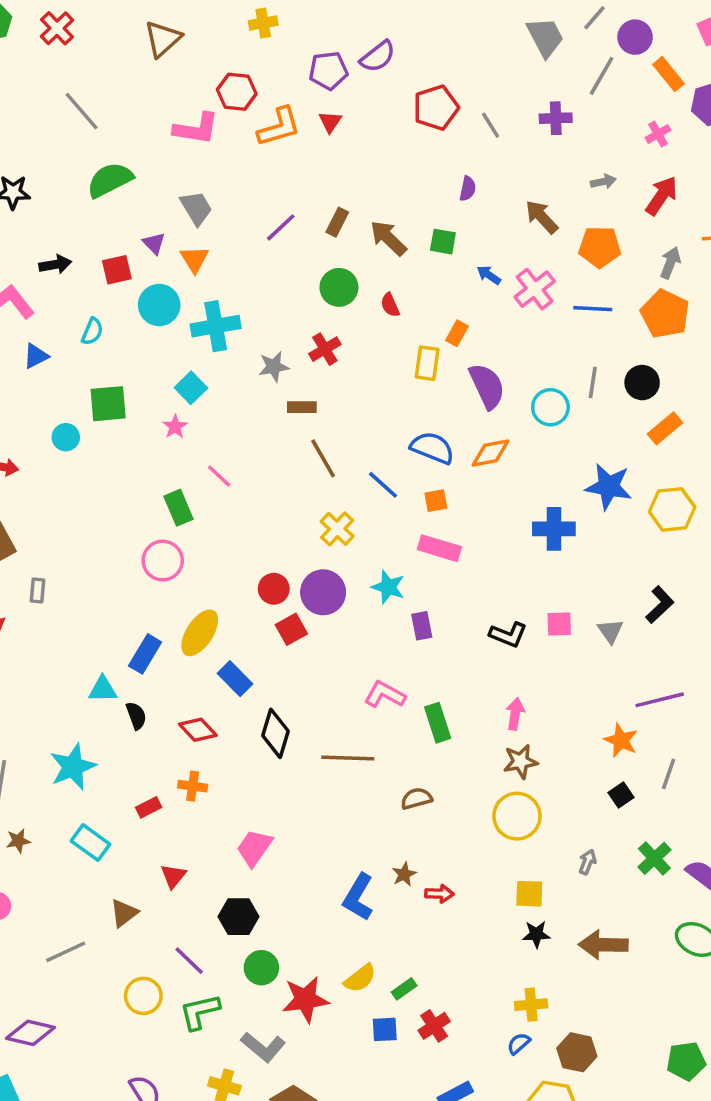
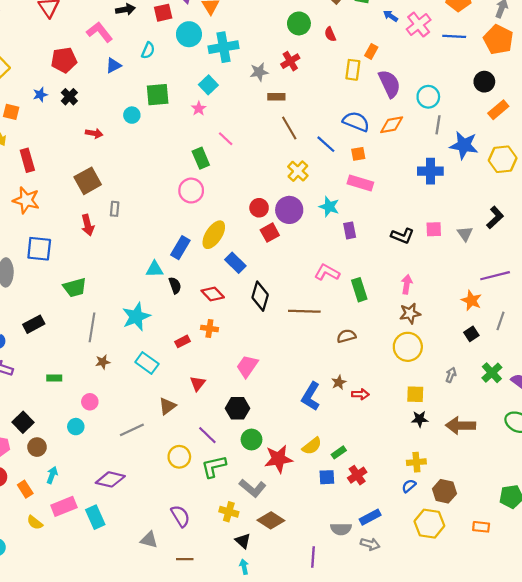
gray line: (593, 383) -> (438, 125), moved

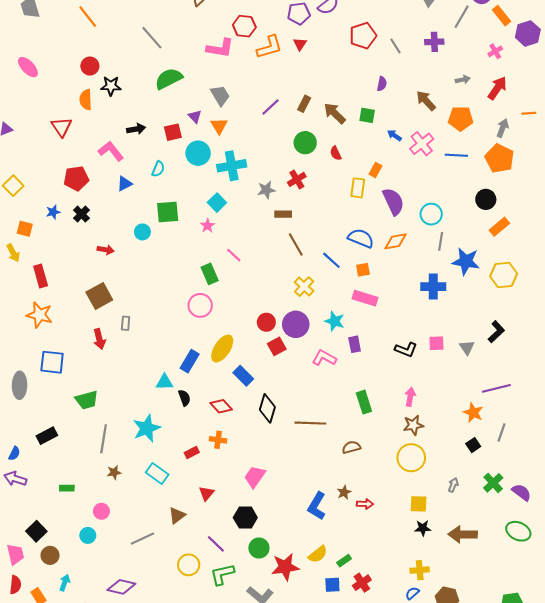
pink L-shape: (327, 272) -> (324, 358), moved

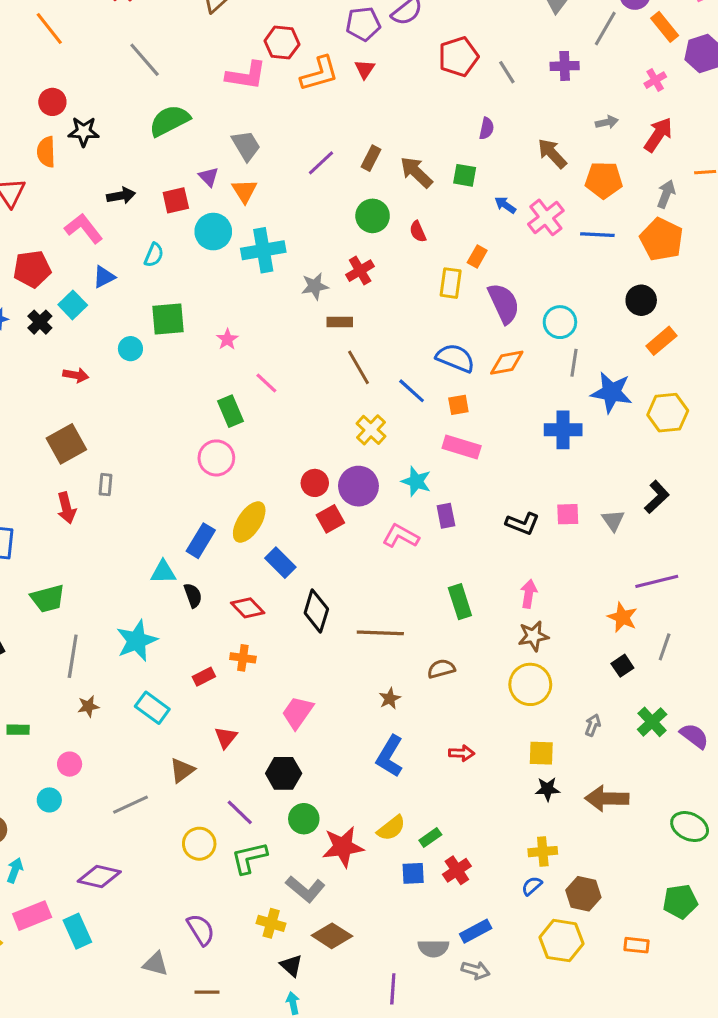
cyan square: (217, 203) -> (73, 305), moved
brown star: (344, 492) -> (390, 698), moved
green ellipse: (518, 531) -> (690, 827), moved

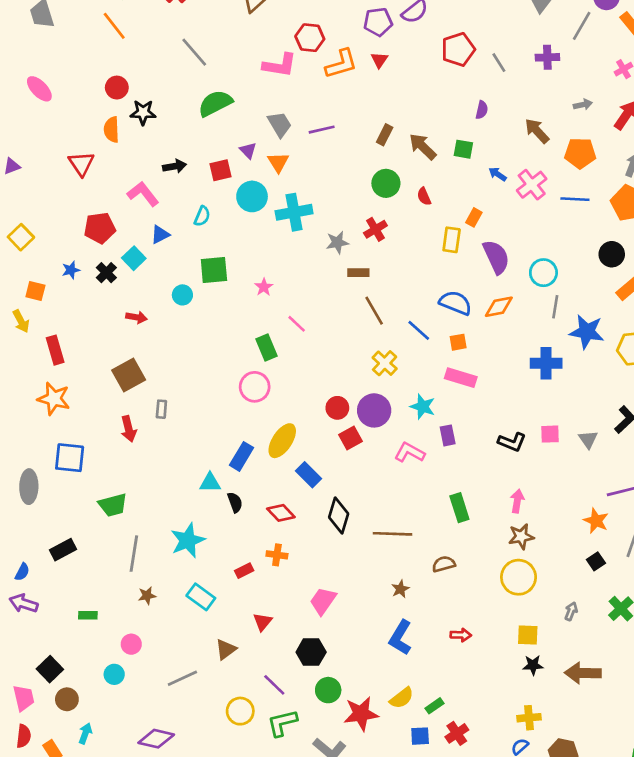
purple line: (321, 163) -> (322, 130), moved, turned 30

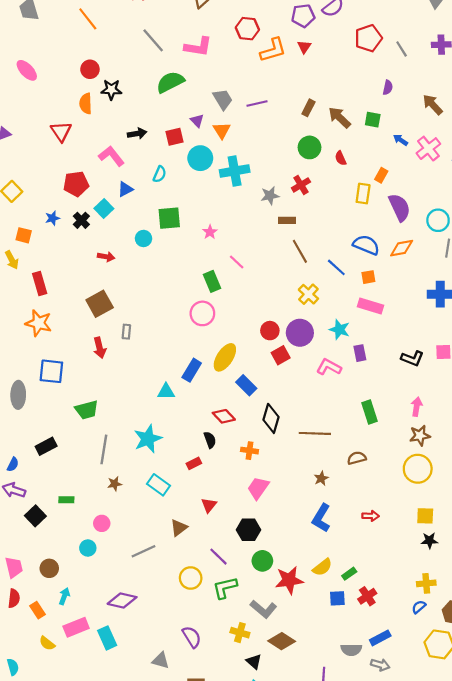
pink L-shape: (280, 65) -> (198, 47), moved
black semicircle: (235, 502) -> (210, 440), moved
orange cross: (277, 555) -> (250, 451), moved
black square: (50, 669) -> (35, 516), moved

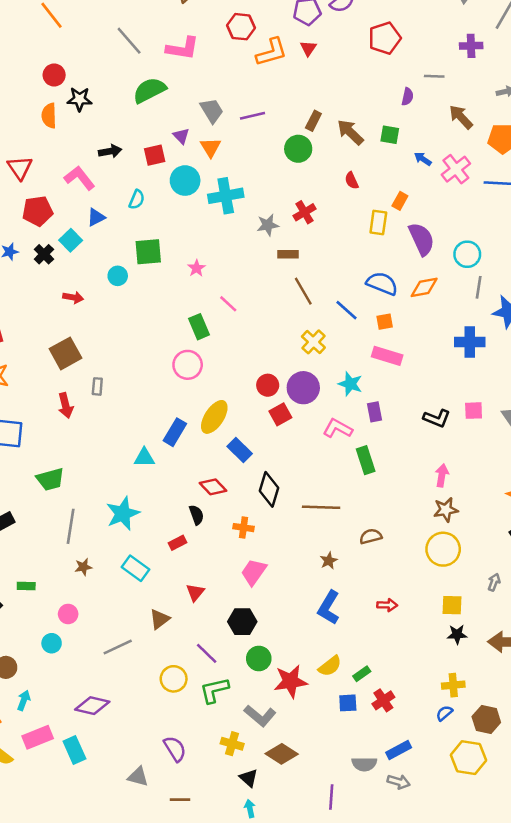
gray line: (402, 49) -> (434, 76), moved, turned -56
red triangle: (61, 131) -> (20, 168), moved
green circle: (310, 147) -> (298, 149), moved
green rectangle: (369, 412) -> (366, 460), moved

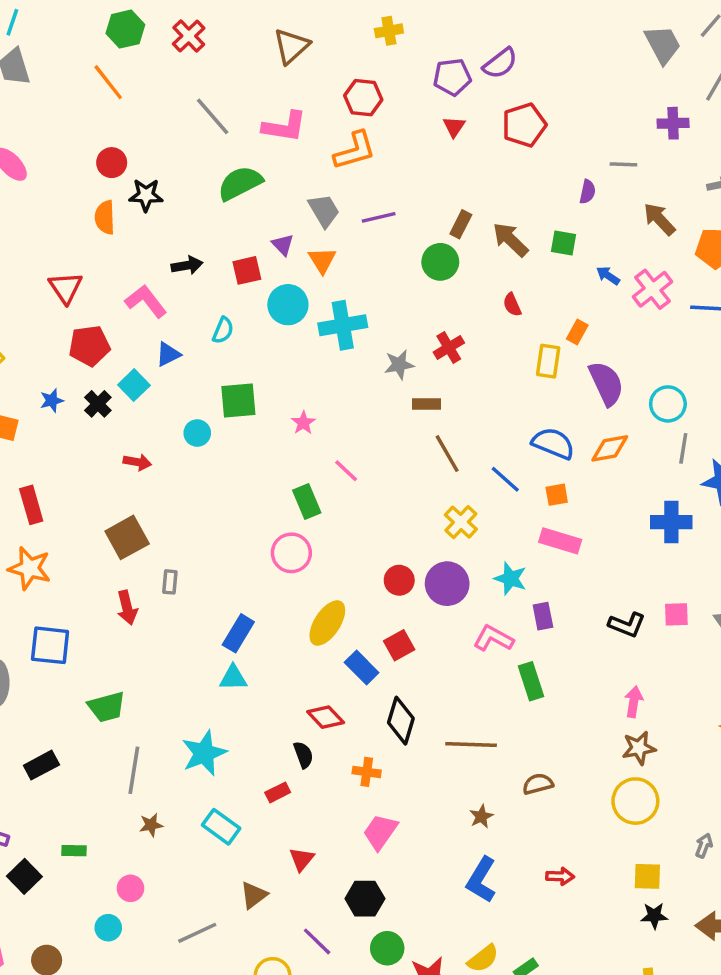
red pentagon: (385, 38) -> (524, 125), moved
orange L-shape: (271, 52) -> (355, 151), moved
red square: (280, 414) -> (399, 645), moved
blue rectangle: (175, 432) -> (238, 633), moved

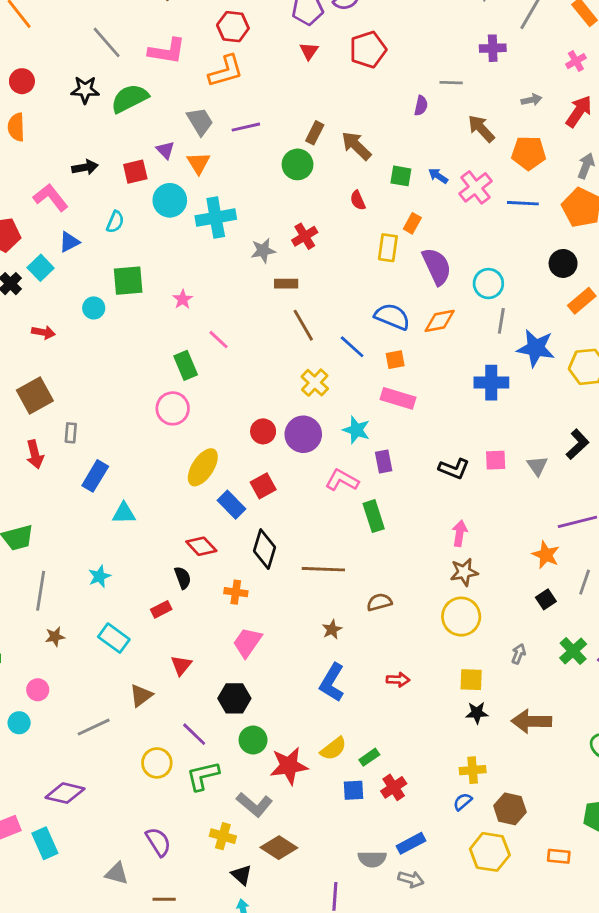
black star: (146, 195) -> (85, 90), moved
green square: (564, 243) -> (401, 176), moved
blue rectangle: (238, 633) -> (95, 476), moved
cyan star: (204, 753) -> (99, 576), size x0.6

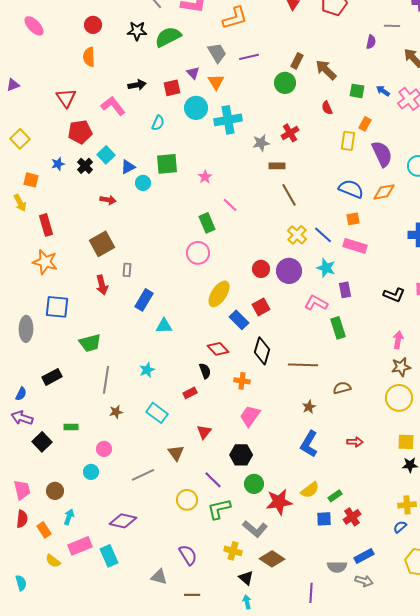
blue triangle: (69, 242) -> (128, 167), moved
blue line: (352, 347) -> (323, 235), moved
brown triangle: (141, 695) -> (176, 453), turned -30

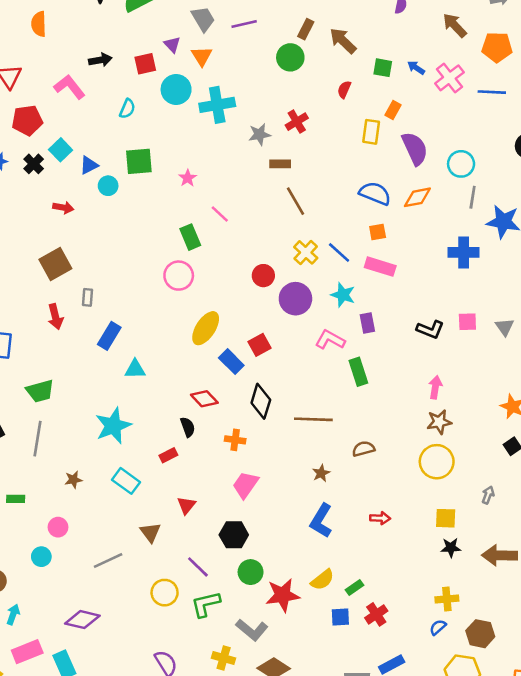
red semicircle: (327, 108) -> (344, 89), turned 48
red circle: (261, 269) -> (263, 276), moved
cyan star: (147, 370) -> (113, 426), size x1.8
gray line: (106, 380) -> (37, 439), moved

